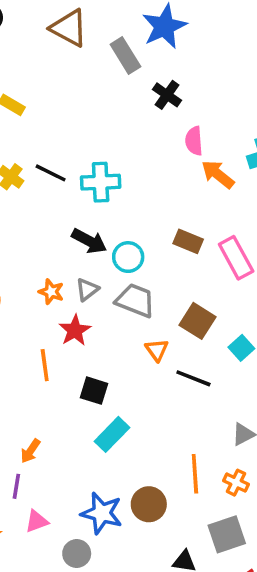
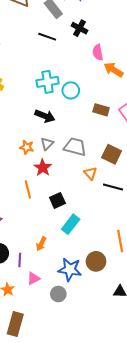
black line: (51, 173) -> (47, 37), moved
cyan circle: (128, 257) -> (71, 90), moved
black square: (94, 391) -> (57, 200), turned -35
orange arrow: (30, 451) -> (41, 244), moved

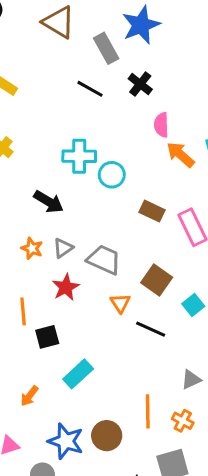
black arrow: (45, 116) -> (49, 202), moved
red star: (43, 168) -> (66, 287), moved
black square: (57, 200) -> (47, 337), moved

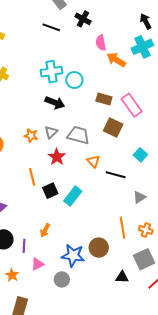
black arrow: (49, 202) -> (55, 103), moved
brown square: (157, 280) -> (113, 128), moved
cyan rectangle: (78, 374) -> (73, 196), moved
gray triangle: (191, 380) -> (139, 197), moved

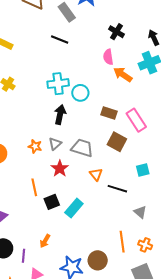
black cross: (83, 19) -> (116, 32), moved
black arrow: (55, 103) -> (60, 115), turned -102
cyan square: (140, 155) -> (143, 170), turned 32
gray triangle: (139, 197) -> (140, 212), turned -48

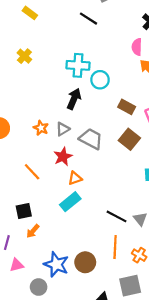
orange triangle: (96, 174) -> (75, 178), moved, turned 40
orange line: (34, 187) -> (32, 172), turned -42
black line: (117, 189) -> (116, 216), moved
black square: (52, 202) -> (24, 211), moved

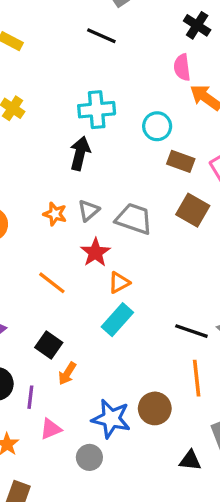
cyan circle: (100, 80) -> (157, 126), moved
black arrow: (74, 99) -> (80, 153), moved
black square: (24, 211) -> (49, 345), turned -35

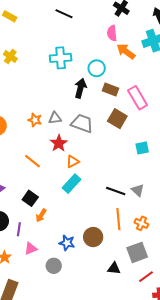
black arrow: (80, 153) -> (80, 88), moved
gray triangle: (89, 210) -> (55, 118), turned 32
blue star: (111, 419) -> (67, 243), size x0.7

